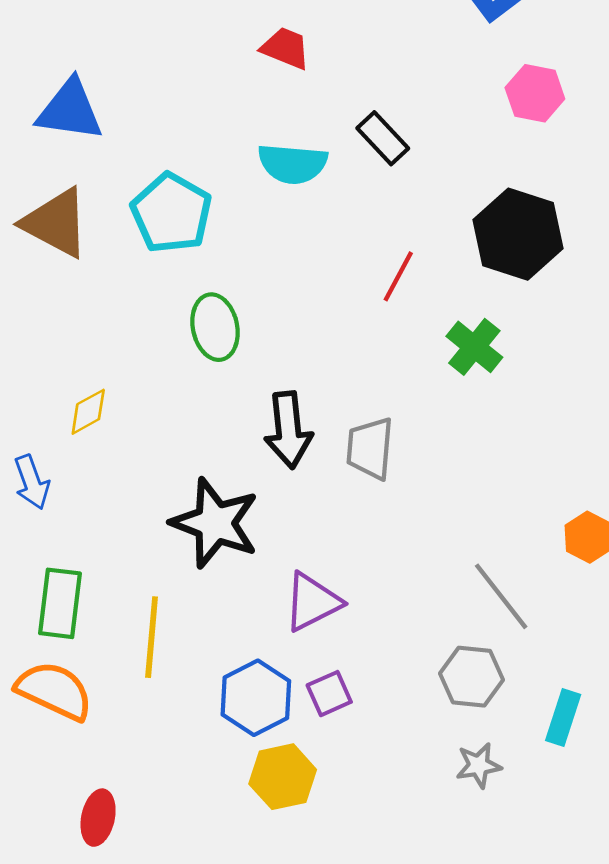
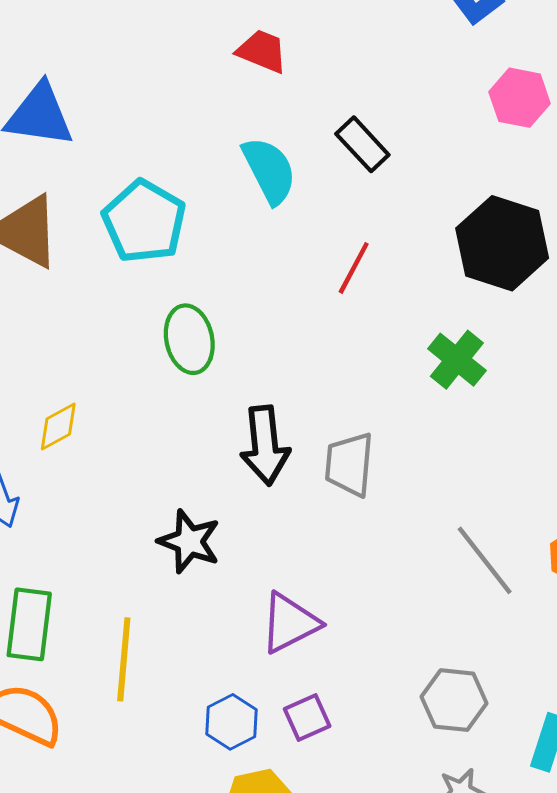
cyan semicircle: (293, 164) -> (269, 170), turned -122
red line: (398, 276) -> (354, 268), moved
black star: (215, 523) -> (189, 541), size x0.7
gray line: (501, 596) -> (485, 560), moved
blue hexagon: (256, 698) -> (231, 722), size x0.7

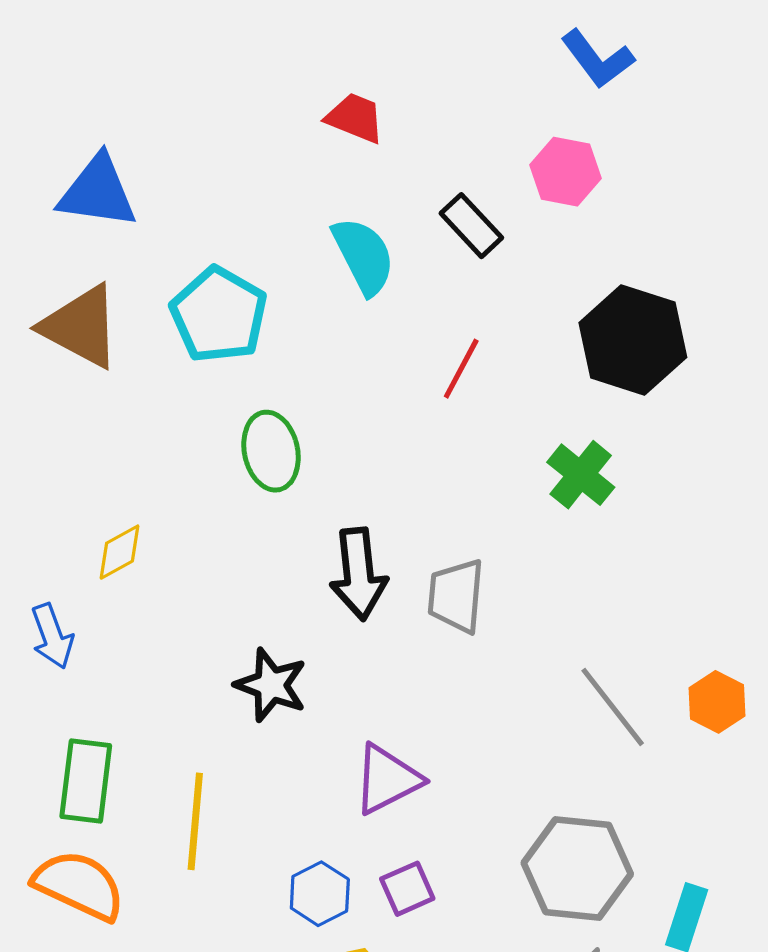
pink hexagon: (520, 98) -> (566, 172), moved
gray hexagon: (454, 700) -> (577, 868), size x1.4

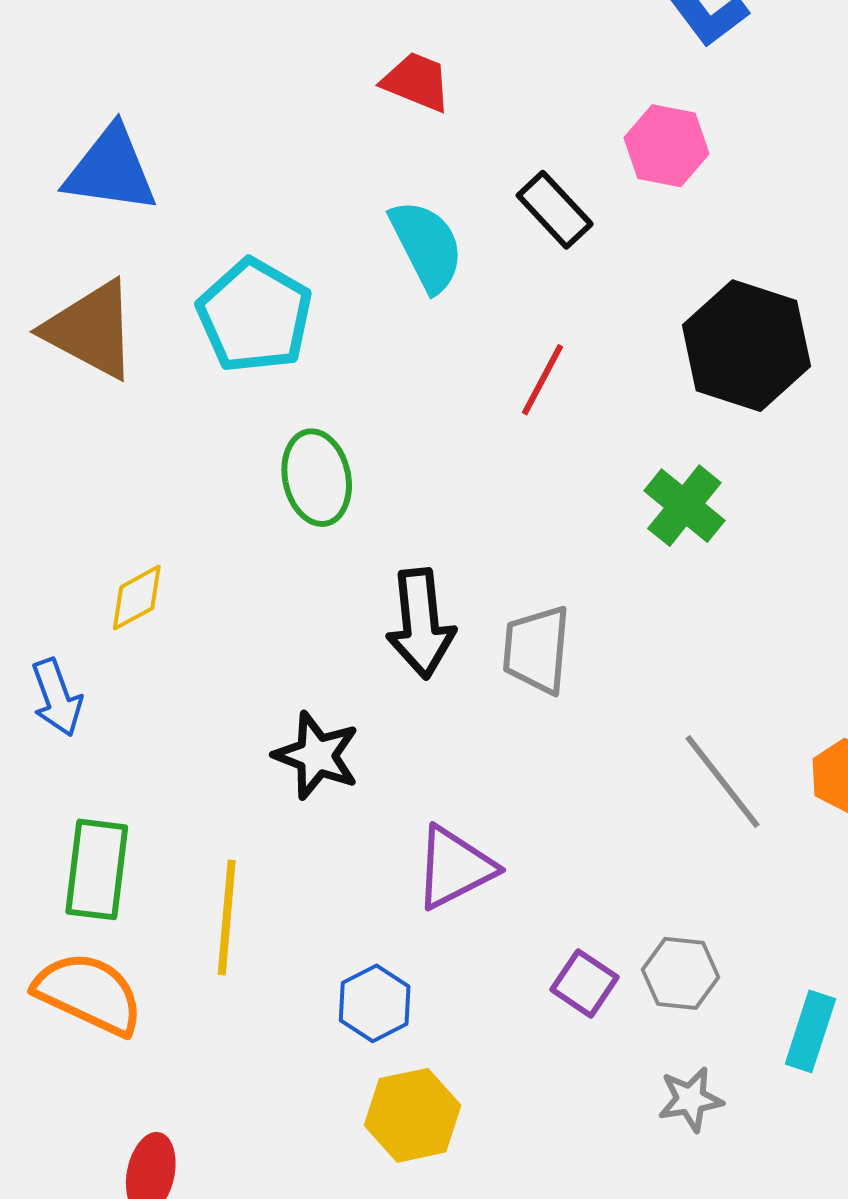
gray hexagon: (577, 868) -> (680, 973), size x0.6
purple square: (407, 889) -> (585, 983), moved, turned -32

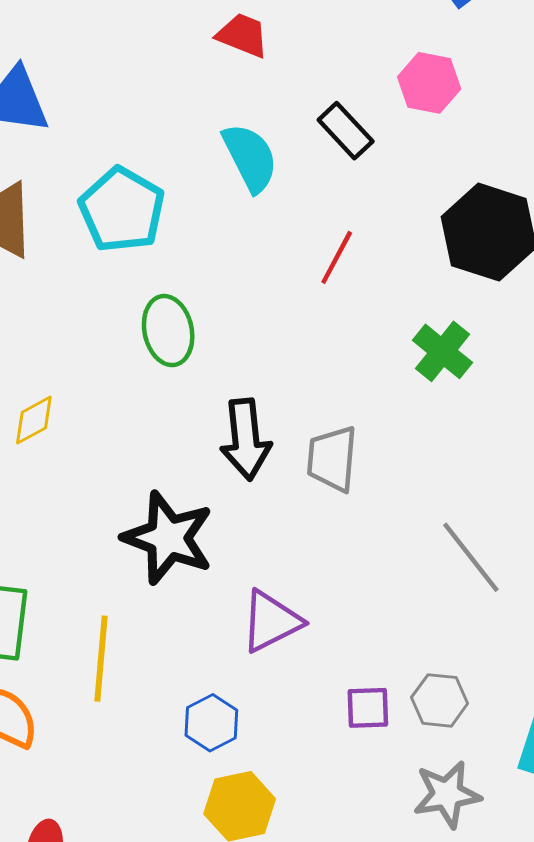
black star: (317, 756) -> (168, 538), size x1.4
purple square: (585, 983) -> (368, 708), turned -36
gray star: (690, 1099) -> (447, 794), size x1.4

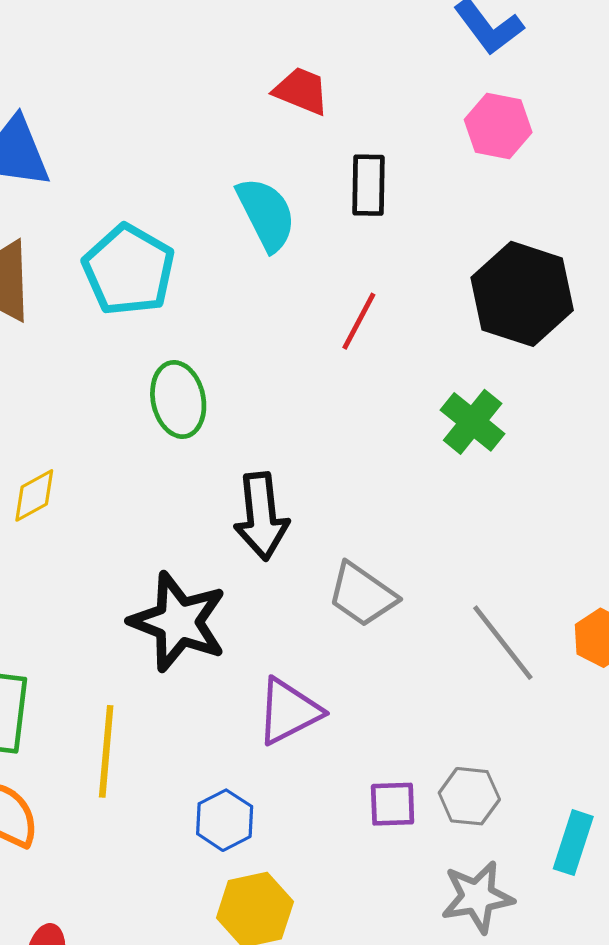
red trapezoid: (243, 35) -> (301, 91), moved
pink hexagon: (429, 83) -> (498, 126), moved
black rectangle: (346, 131) -> (369, 185), turned 44
gray trapezoid: (332, 459) -> (362, 595), moved, turned -60

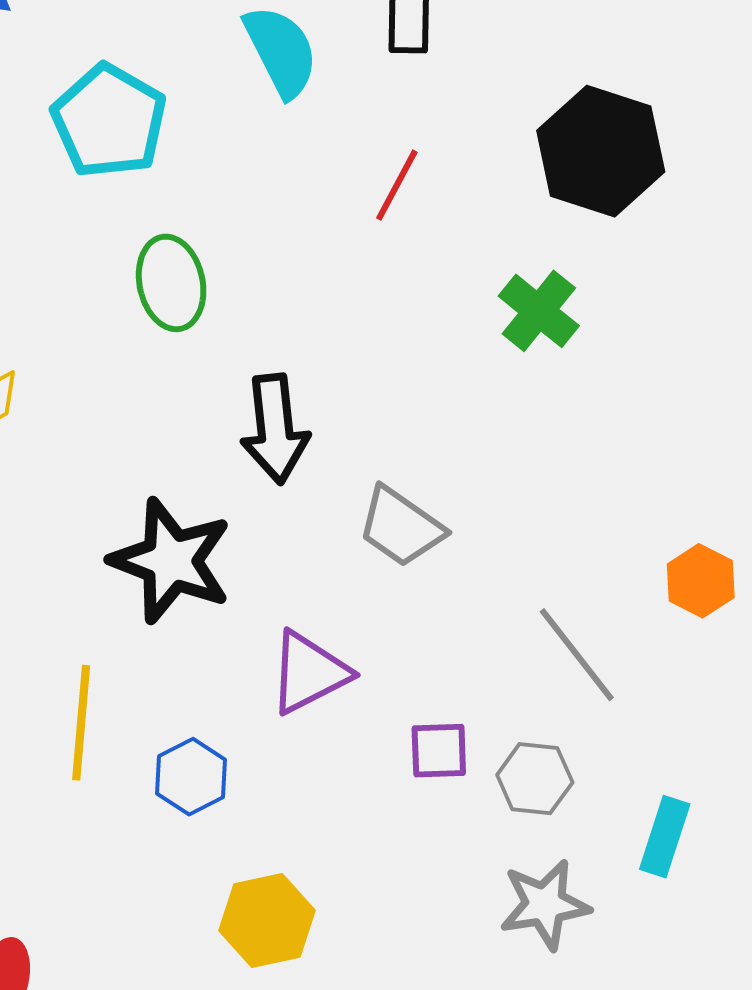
gray line: (503, 643) -> (577, 655), moved
purple square: (393, 804) -> (439, 751), moved
blue hexagon: (225, 820) -> (191, 777), moved

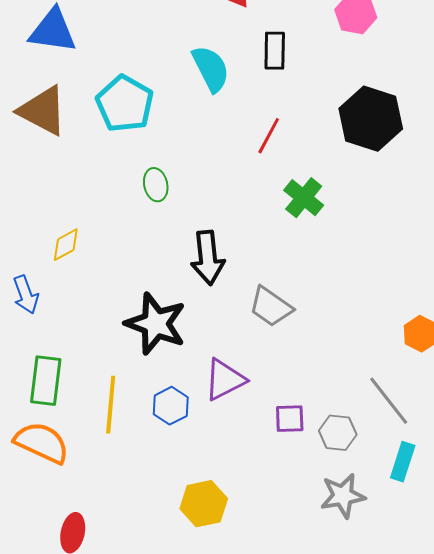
green ellipse: (171, 283) -> (156, 185), size x0.7
green cross: (539, 311) -> (304, 198), moved
gray line: (577, 655) -> (389, 401), moved
blue hexagon: (191, 777) -> (171, 406), moved

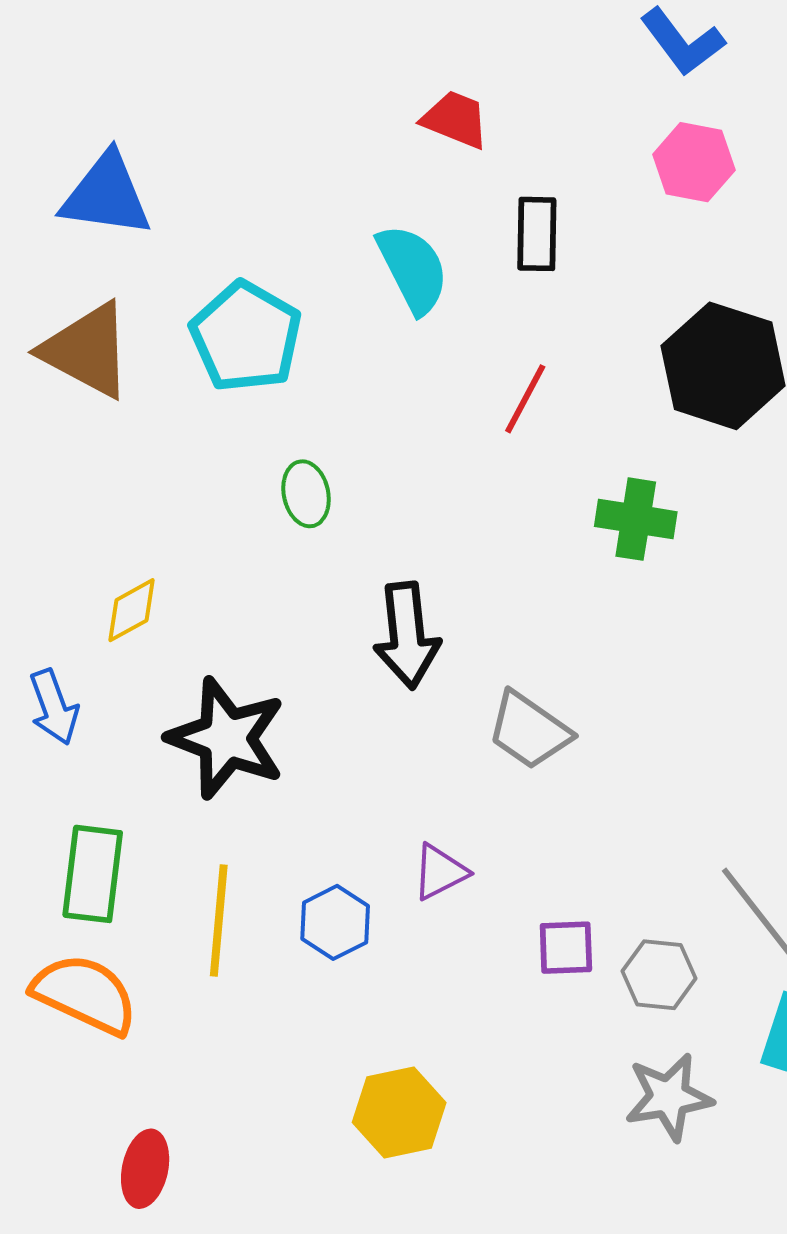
green cross: (304, 198) -> (636, 519), moved, turned -30
black star: (156, 324) -> (227, 738), moved
purple triangle: (225, 380) -> (440, 872), size x0.7

